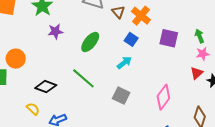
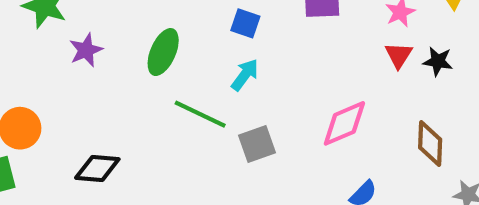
green line: (83, 78) -> (200, 114), moved
gray square: (121, 96) -> (257, 144), turned -30
pink diamond: (163, 97) -> (344, 123), turned 45

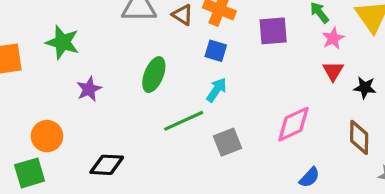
purple star: (86, 50) -> (89, 89), moved
black star: (438, 61) -> (365, 88), moved
green line: (200, 114) -> (184, 121), turned -48

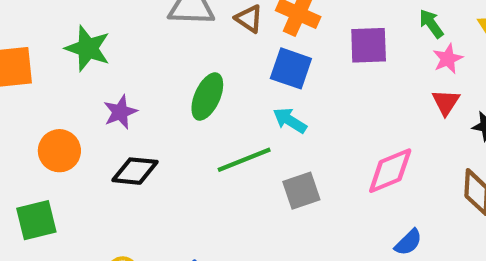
blue square: (216, 51) -> (291, 68), size x1.4
cyan arrow: (217, 90) -> (290, 120), turned -95
orange circle: (47, 136) -> (59, 151), moved
black diamond: (107, 165) -> (135, 171), moved

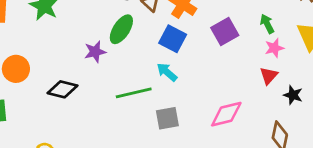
purple square: (369, 45) -> (225, 32), turned -36
green ellipse: (207, 97) -> (121, 29), moved
purple star: (120, 112) -> (95, 52), moved

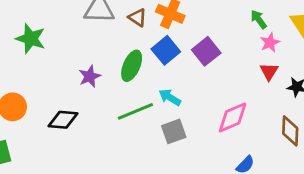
green ellipse: (121, 29) -> (132, 66), moved
purple square: (225, 32) -> (206, 51), moved
blue square: (173, 39) -> (166, 50), turned 32
cyan arrow: (167, 72) -> (170, 97), moved

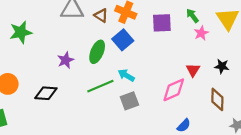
green star: (31, 39) -> (21, 32), turned -30
purple square: (206, 51) -> (162, 23), moved, turned 36
red triangle: (269, 71) -> (193, 70), moved

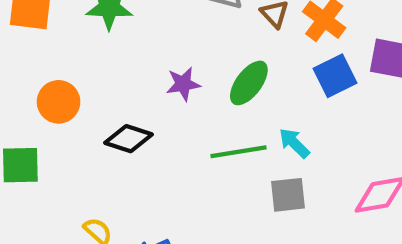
blue square: (123, 40) -> (335, 76), moved

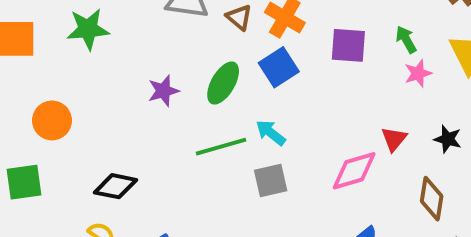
blue square: (335, 76) -> (279, 67), moved
black diamond: (128, 139) -> (116, 186), moved

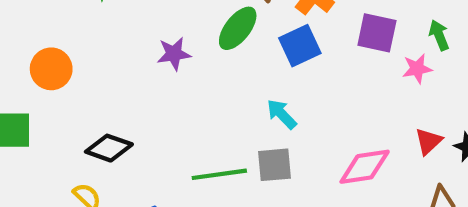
pink star: (418, 73) -> (417, 69), moved
green ellipse: (223, 83) -> (238, 28), moved
red triangle: (394, 139) -> (428, 141), moved
green line: (221, 147) -> (219, 174), moved

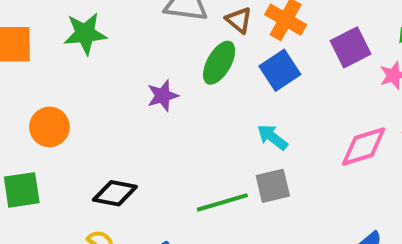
purple square: (377, 33) -> (351, 47), turned -30
pink diamond: (365, 167) -> (364, 147), moved

